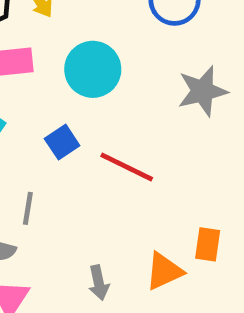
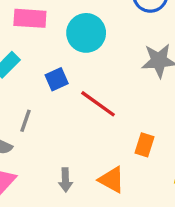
orange rectangle: (208, 244) -> (144, 145), moved
orange triangle: (164, 271) -> (112, 180), turned 44

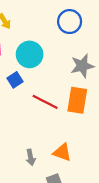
blue square: (57, 79) -> (15, 80), moved
orange rectangle: (144, 145) -> (77, 100), moved, size x1.6

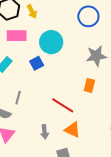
orange rectangle: (77, 100) -> (89, 85), size x0.6
red line: (45, 102) -> (63, 105), moved

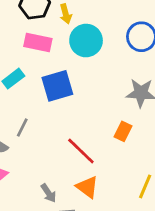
cyan circle: (51, 42) -> (86, 41), moved
blue square: (37, 63) -> (57, 86), size x1.6
gray arrow: (45, 132) -> (48, 193), moved, turned -40

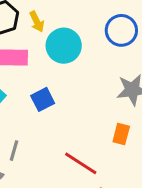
blue square: (57, 86) -> (43, 99), size x0.7

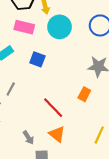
blue square: (43, 99) -> (37, 59), turned 35

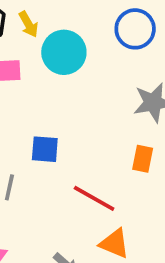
blue square: (37, 59) -> (45, 149), moved

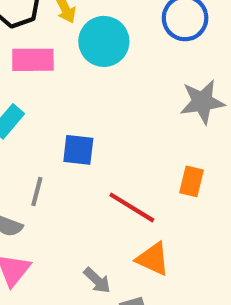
orange rectangle: (143, 159) -> (192, 181), moved

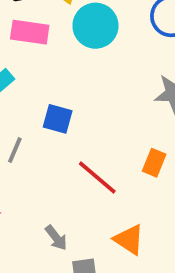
orange triangle: (153, 259) -> (129, 239), moved

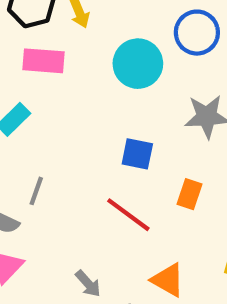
cyan circle: (95, 26) -> (138, 64), moved
blue square: (58, 119) -> (137, 154), moved

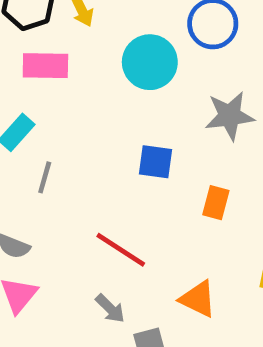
gray line: (36, 191) -> (45, 177), moved
red line: (128, 215) -> (121, 250), moved

